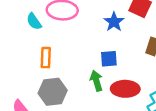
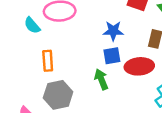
blue star: (114, 22) -> (113, 31), moved, turned -30
red ellipse: (125, 89) -> (139, 66), moved

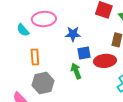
blue star: (113, 31) -> (73, 34), moved

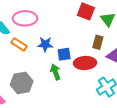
blue star: (73, 34) -> (45, 44), moved
orange rectangle: (35, 57) -> (19, 44), moved, turned -56

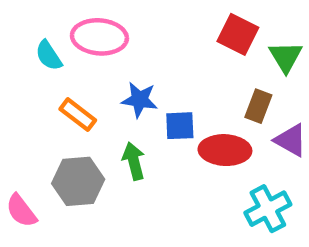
orange rectangle: (19, 44) -> (78, 115), moved
green arrow: (55, 72) -> (134, 161), moved

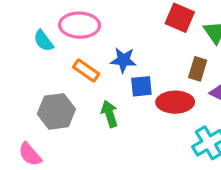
blue star: (140, 100) -> (123, 60), moved
orange rectangle: (78, 115) -> (86, 70), moved
gray hexagon: (78, 181) -> (56, 111), moved

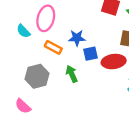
pink ellipse: (80, 25) -> (46, 18), turned -70

